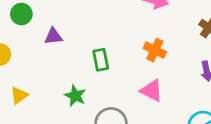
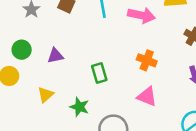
green circle: (21, 14) -> (22, 50), moved
yellow triangle: (19, 95) -> (46, 95), moved

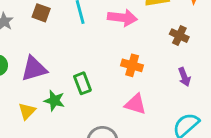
purple triangle: (55, 56) -> (34, 69), size x1.5
green star: (79, 107) -> (54, 101), moved

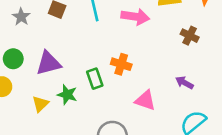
orange cross: (132, 65) -> (121, 64), moved
purple arrow: (184, 77) -> (184, 83), moved, turned 138

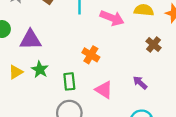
green rectangle: (95, 79) -> (69, 81), moved

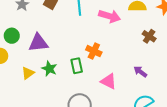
green rectangle: (69, 81) -> (77, 66), moved

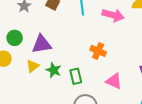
green rectangle: (77, 66) -> (76, 76), moved
yellow triangle: (28, 73) -> (33, 66), moved

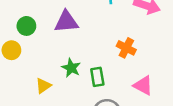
purple triangle: (42, 44) -> (66, 22), moved
yellow triangle: (33, 66) -> (43, 86), moved

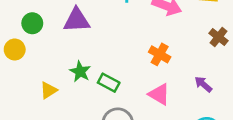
orange cross: (126, 48) -> (160, 54), moved
green rectangle: (97, 77) -> (109, 83), turned -54

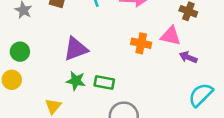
purple triangle: (77, 20) -> (76, 49), moved
pink triangle: (159, 94) -> (171, 36), moved

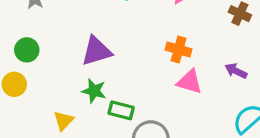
pink triangle: (171, 36) -> (190, 82), moved
green rectangle: (104, 83) -> (121, 110), moved

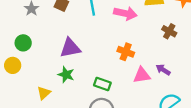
pink triangle: (190, 82) -> (142, 75), moved, turned -30
green rectangle: (121, 110) -> (102, 84), moved

